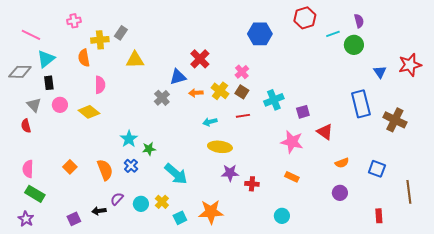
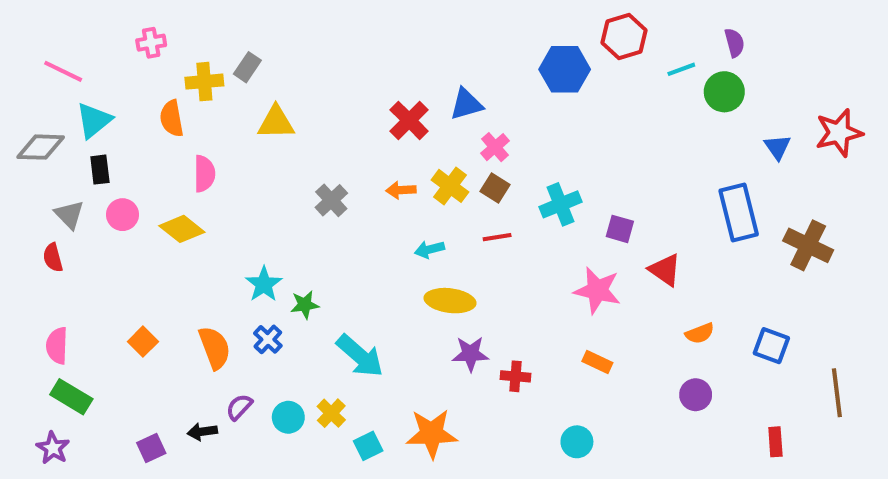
blue hexagon: (260, 34) -> (565, 69), moved
blue triangle: (178, 77) -> (466, 104), moved
purple square: (303, 112) -> (620, 229), turned 32

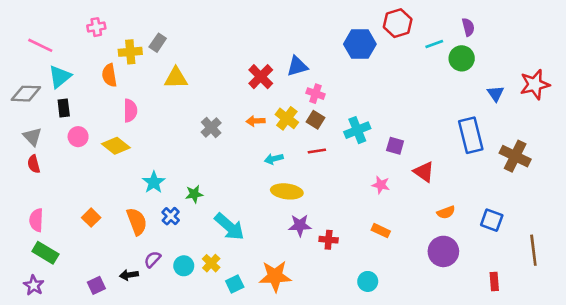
pink cross: (495, 147) -> (316, 94), turned -30
gray triangle: (69, 215) -> (32, 137), moved
cyan star: (264, 284) -> (154, 182), moved
pink star: (597, 290) -> (381, 185), size x0.6
purple circle: (696, 395) -> (443, 251), size x1.5

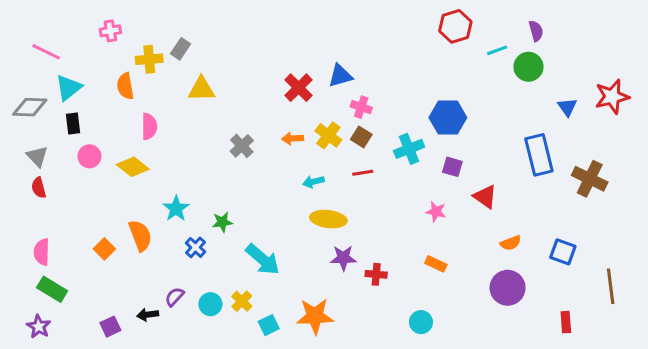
blue hexagon: (360, 44) -> (448, 118), moved
orange semicircle: (137, 221) -> (140, 235), moved

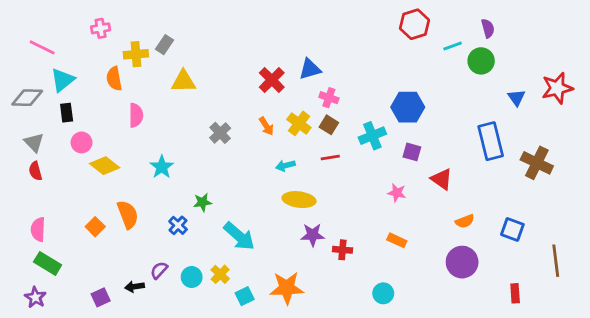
orange arrow: (293, 138) -> (266, 126), turned -120
yellow diamond: (133, 167) -> (105, 166), moved
cyan star: (176, 209) -> (162, 167), moved

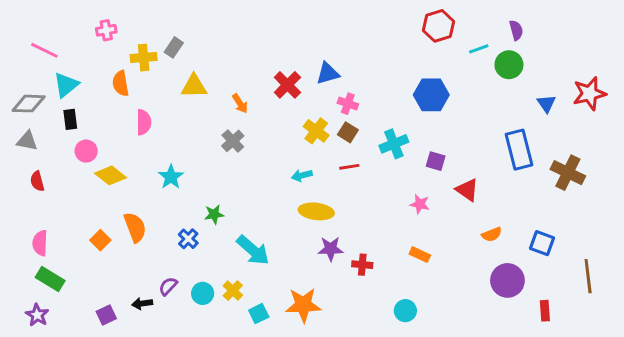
blue hexagon: (408, 107) -> (431, 95), moved
orange arrow: (266, 126) -> (240, 104), moved
gray triangle: (34, 142) -> (27, 141), moved, turned -35
purple circle: (462, 262) -> (507, 280), moved

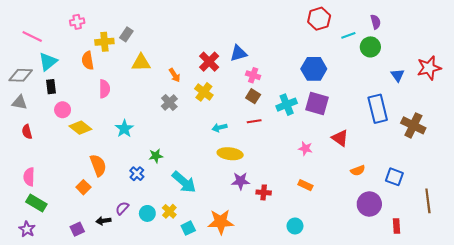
yellow cross: (316, 131) -> (204, 92), moved
purple square: (436, 161) -> (317, 103), moved, size x1.6
orange square: (100, 240) -> (83, 187), moved

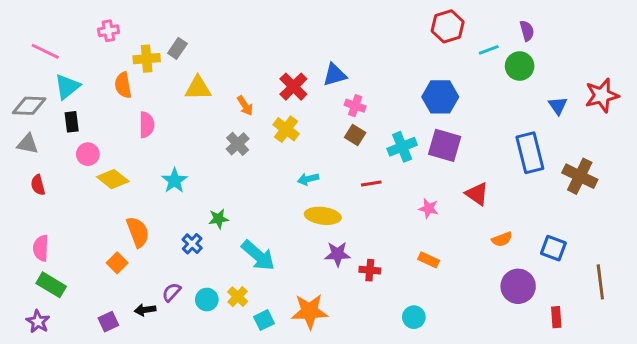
red line: (254, 121) -> (371, 184), moved

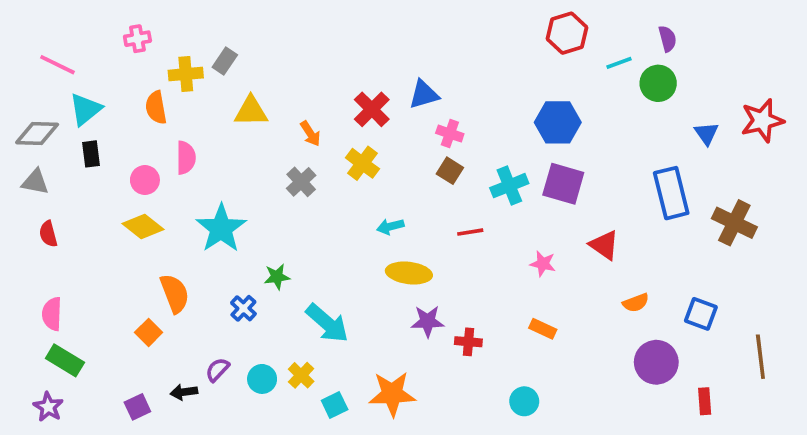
pink circle: (88, 154) -> (145, 180), moved
cyan star: (174, 181) -> (221, 228), size x1.5

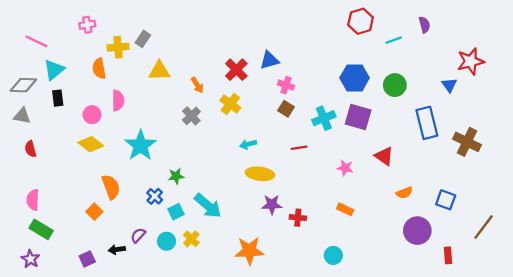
green circle: (658, 83) -> (395, 85), moved
red star: (762, 121) -> (471, 61), moved
brown line: (760, 357) -> (484, 227), turned 44
cyan square: (335, 405) -> (176, 212), moved

